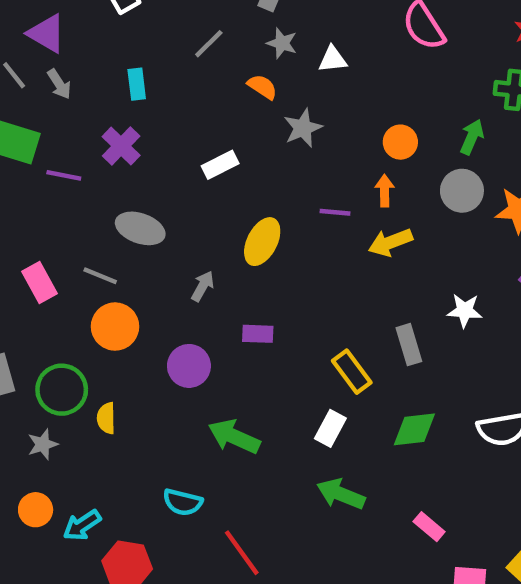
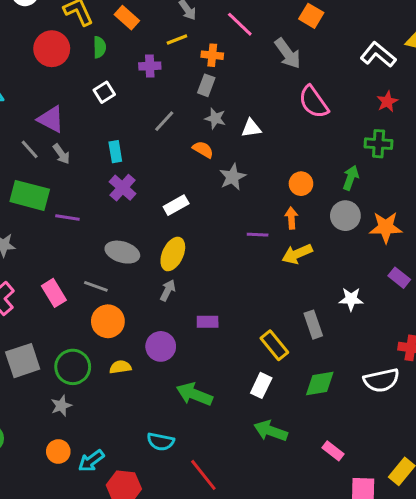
purple cross: (121, 146) -> (123, 188), moved
yellow ellipse: (262, 242) -> (173, 254), moved
yellow semicircle: (106, 418) -> (120, 367), moved, turned 85

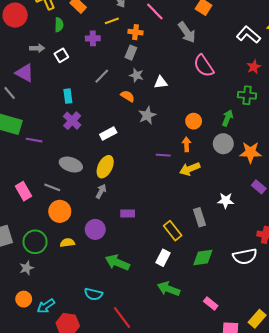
red circle: (52, 49) -> (15, 15), moved
gray arrow: (61, 154) -> (37, 48), moved, turned -56

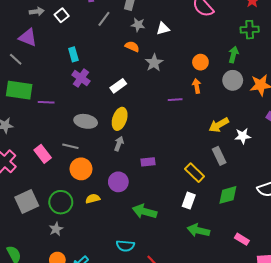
gray line: (102, 76) -> (104, 19), moved
yellow arrow: (190, 169) -> (219, 125), moved

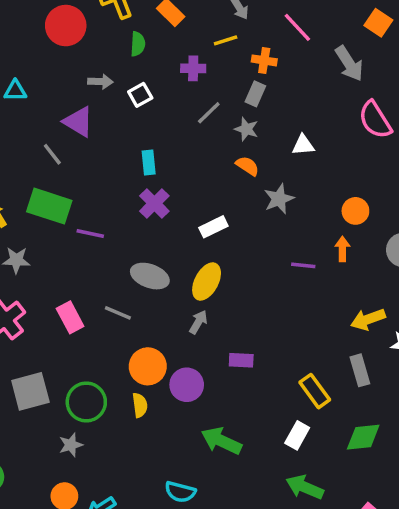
gray star: (138, 25) -> (246, 129), moved
orange circle: (81, 169) -> (148, 366), moved
yellow semicircle: (93, 199) -> (140, 405), turned 88

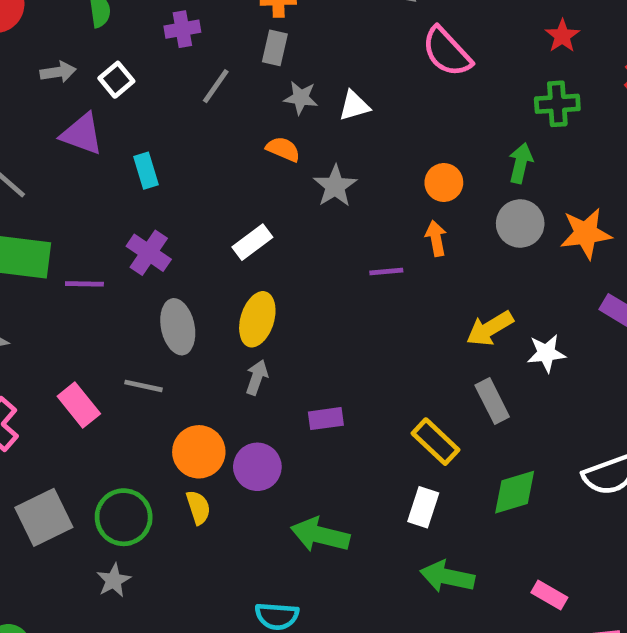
purple triangle: (78, 122) -> (82, 134), moved
gray star: (246, 129) -> (301, 98), moved
purple cross: (154, 203) -> (149, 253), moved
gray ellipse: (150, 276) -> (178, 327), turned 69

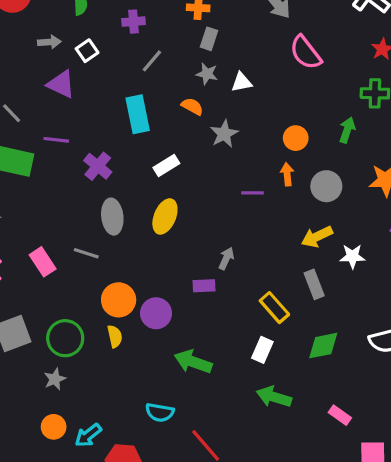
gray rectangle: (275, 48) -> (209, 39), moved
cyan rectangle: (146, 171) -> (138, 114), moved, size x1.6
gray circle: (520, 223) -> (326, 186), moved
purple line: (84, 284) -> (56, 140), moved
gray arrow: (257, 377) -> (226, 258), moved

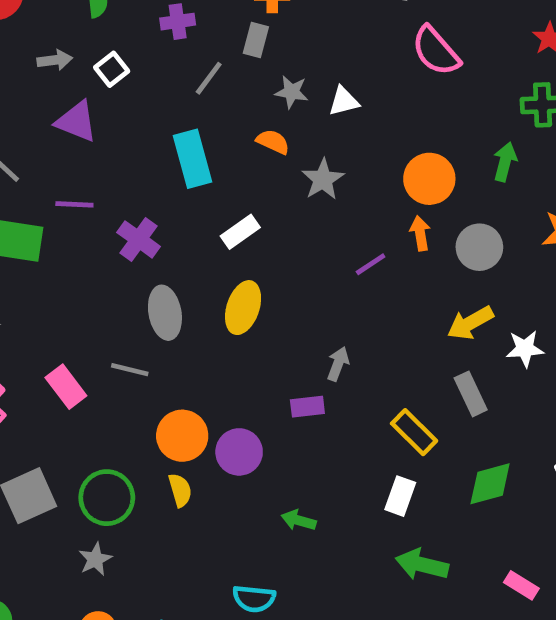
gray rectangle: (209, 39) -> (256, 40), moved
orange circle: (296, 138) -> (429, 179), size x1.4
purple line: (253, 193) -> (371, 264), turned -30
green arrow: (193, 362) -> (299, 520), size x0.6

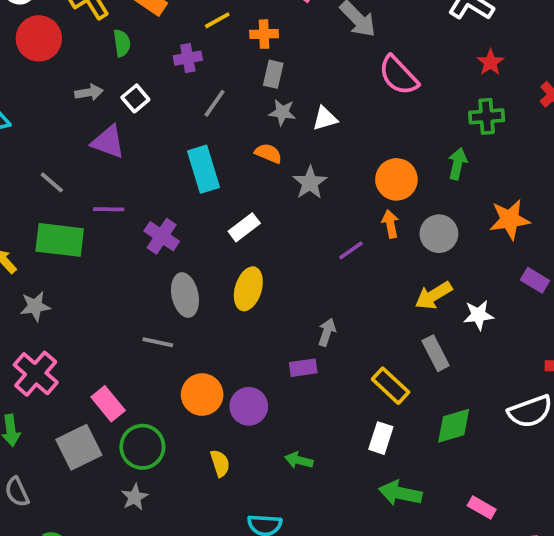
gray rectangle: (256, 40) -> (273, 74), moved
pink rectangle: (66, 387) -> (108, 404), moved
yellow semicircle: (180, 490) -> (220, 463), moved

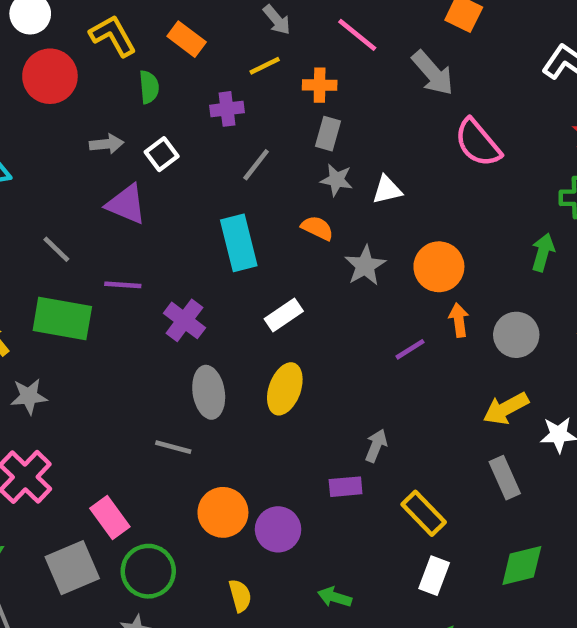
orange circle: (396, 179) -> (439, 267), moved
yellow rectangle: (391, 386) -> (424, 513), moved

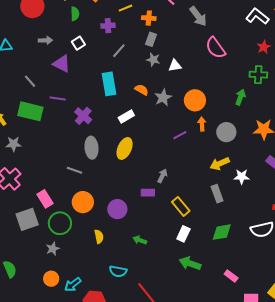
gray arrow: (107, 144) -> (45, 40), moved
orange semicircle: (317, 228) -> (142, 90), moved
orange circle: (223, 512) -> (83, 202), moved

